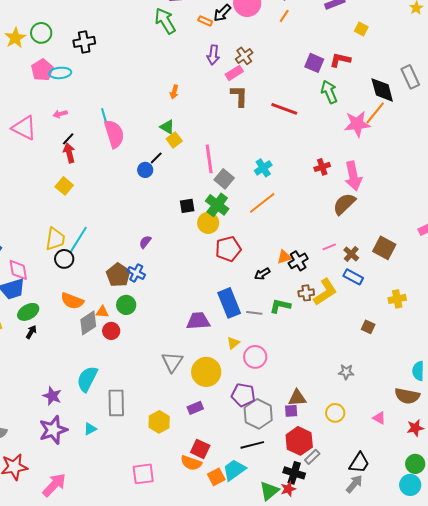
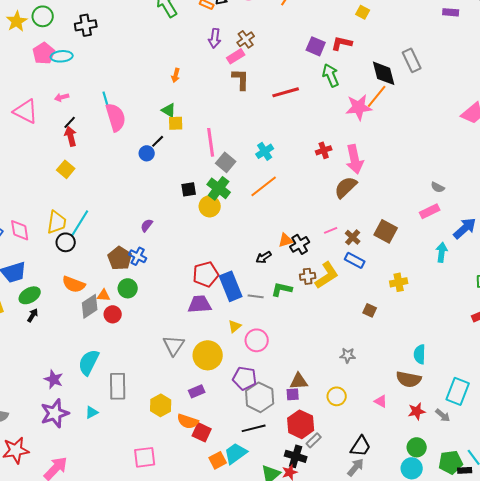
red line: (284, 109) -> (286, 92), turned -36
yellow square: (174, 140) -> (176, 123), turned 35
red pentagon: (228, 249) -> (206, 274), moved
pink diamond: (18, 270) -> (20, 230), moved
orange semicircle: (191, 463) -> (188, 421), moved

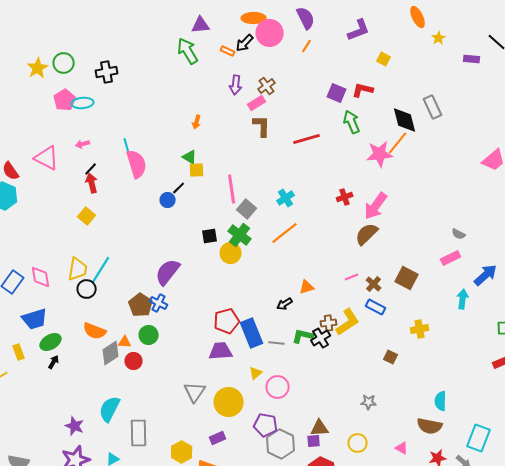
pink arrow: (355, 159) -> (376, 206), turned 48
purple semicircle: (147, 225) -> (168, 272), size x2.0
black cross: (300, 244) -> (321, 338), moved

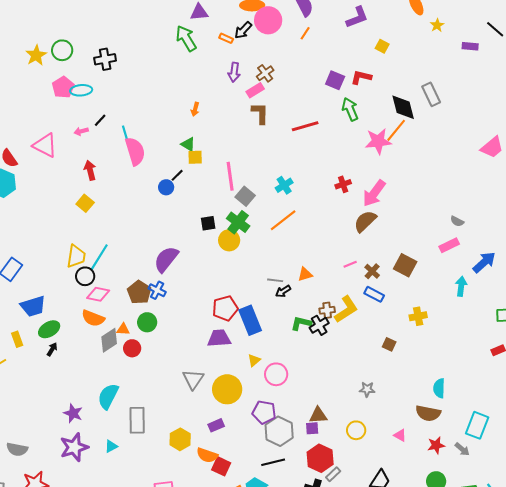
black line: (91, 169) -> (100, 120), moved
pink diamond: (41, 277) -> (98, 294), moved, turned -70
gray line: (277, 343) -> (275, 280), moved

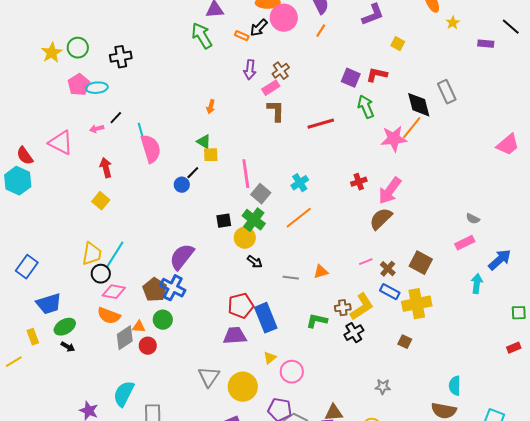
blue cross: (157, 290) -> (173, 288), size x1.4
black arrow: (283, 291) -> (255, 262), moved, turned -112
yellow cross: (418, 316) -> (417, 304), moved, size x1.6
black cross: (319, 325) -> (354, 333), moved
black arrow: (52, 349) -> (68, 347), turned 88

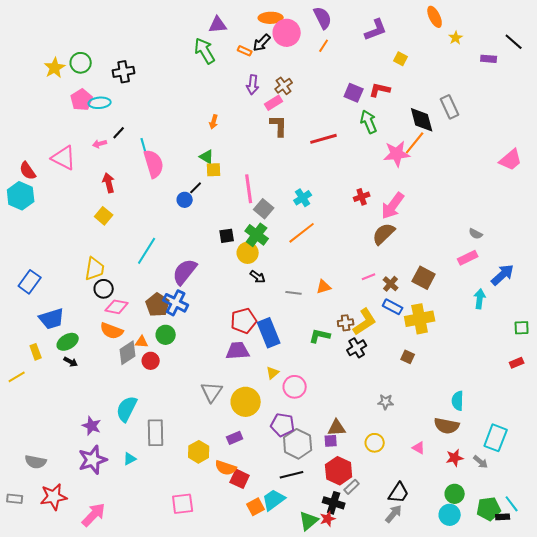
cyan line: (115, 255) -> (147, 251), moved

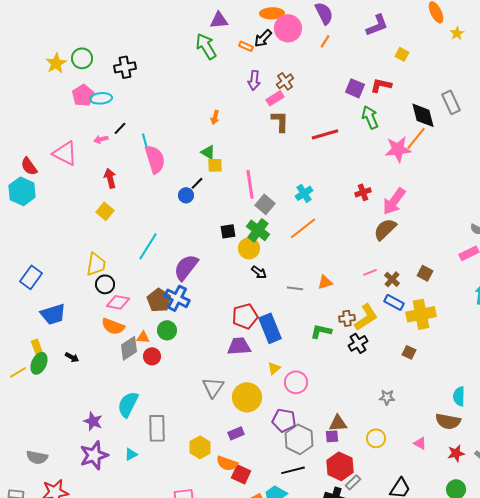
brown square: (424, 278) -> (425, 273), size x0.7
green ellipse: (68, 342) -> (39, 363), moved, turned -35

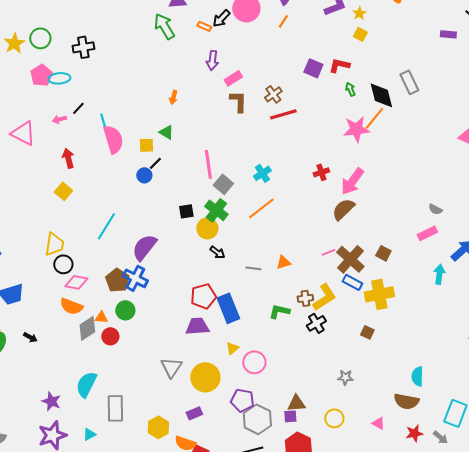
yellow star: (457, 33) -> (359, 13), moved
brown cross: (285, 81) -> (273, 94), moved
green arrow: (370, 117) -> (350, 89), moved, size x0.6
yellow square: (215, 165) -> (146, 145), moved
brown cross: (392, 279) -> (350, 259), size x1.8

